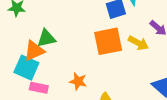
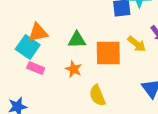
green triangle: (46, 38) -> (77, 40), moved
orange square: (108, 41) -> (108, 53), moved

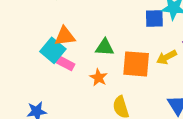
yellow arrow: (137, 44) -> (167, 57), turned 108
pink rectangle: (36, 68) -> (65, 63), moved

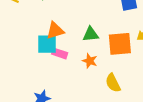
cyan square: (53, 50) -> (47, 44), turned -30

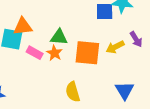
pink rectangle: (60, 53) -> (35, 53), moved
orange star: (90, 61) -> (54, 53), moved

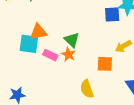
green triangle: (59, 37) -> (72, 40), turned 42
orange square: (87, 53) -> (105, 64), moved, size x0.7

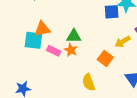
green triangle: (72, 40) -> (74, 36), turned -42
orange square: (105, 64) -> (105, 58), turned 35

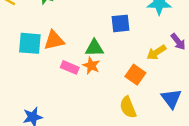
blue square: (112, 12) -> (120, 23), moved
cyan square: (33, 40) -> (30, 43), moved
yellow semicircle: (89, 82) -> (128, 107), moved

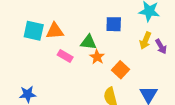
yellow arrow: (156, 52) -> (145, 41), moved, turned -42
orange star: (91, 66) -> (97, 57), moved

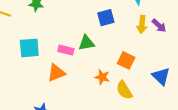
orange triangle: (55, 31) -> (56, 73), moved
pink rectangle: (65, 56) -> (66, 50), moved
orange star: (97, 57) -> (102, 77), moved

